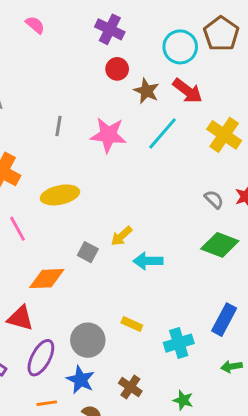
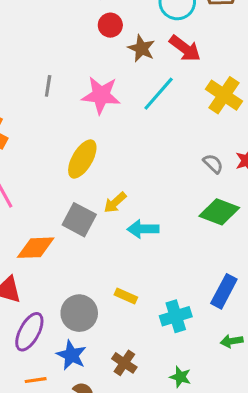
yellow ellipse: (60, 195) -> (82, 159), moved, turned -48
gray square: (88, 252) -> (79, 220), size x1.5

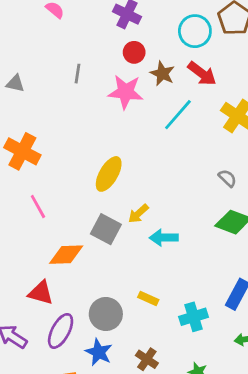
gray line: (48, 86) -> (78, 74), moved
pink star: (101, 95) -> (126, 92), moved

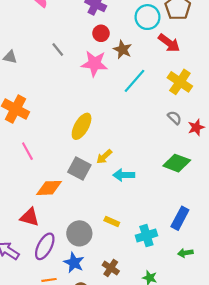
gray line: (78, 74) -> (58, 50), turned -48
red arrow: (202, 74) -> (169, 43), moved
gray semicircle: (227, 178) -> (175, 118), moved

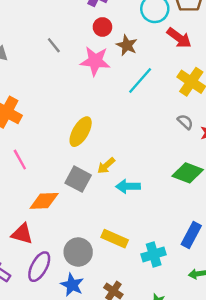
yellow rectangle: (112, 222) -> (115, 239), size x1.5

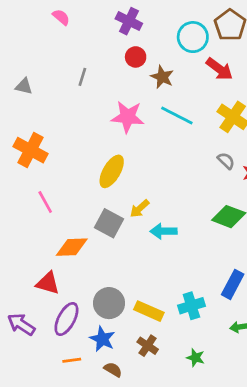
gray line: (54, 45) -> (82, 77), turned 56
pink star: (95, 61) -> (128, 117), moved
cyan line: (140, 81) -> (177, 116), turned 76
yellow rectangle: (115, 239) -> (149, 311), moved

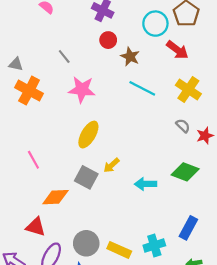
gray line: (82, 77) -> (64, 57), turned -56
pink star: (128, 117) -> (82, 89), moved
orange cross: (31, 150) -> (29, 91), moved
cyan arrow: (164, 231) -> (146, 184), moved

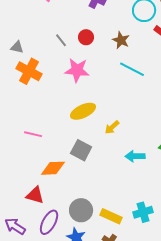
red circle: (108, 40) -> (86, 37), moved
yellow ellipse: (88, 135) -> (83, 111), turned 35
pink line: (33, 160) -> (33, 134), turned -48
yellow arrow: (111, 165) -> (112, 127), moved

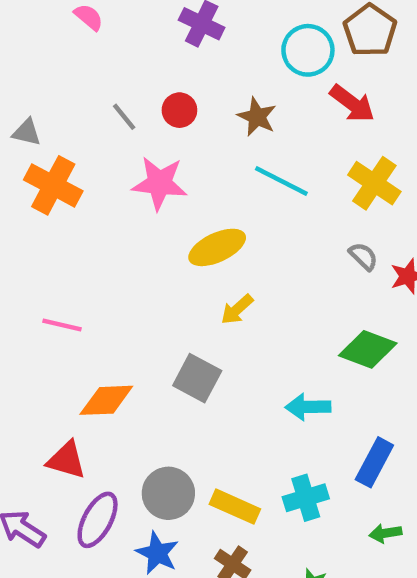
yellow ellipse: (83, 111) -> (217, 247), moved
gray square: (81, 150) -> (197, 378), moved
cyan arrow: (135, 156) -> (308, 407), moved

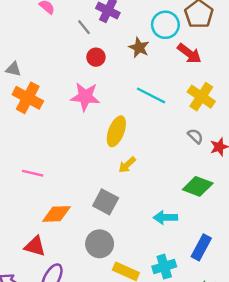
gray line: (124, 117) -> (84, 27), moved
brown star: (257, 117) -> (139, 48), moved
yellow ellipse: (217, 247) -> (116, 131), turned -44
gray circle: (168, 493) -> (100, 244), moved

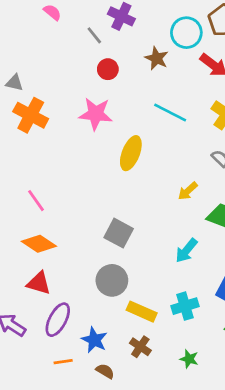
yellow arrow: (127, 165) -> (188, 191), moved
pink line: (33, 173) -> (36, 201), turned 42
orange diamond: (56, 214) -> (39, 244), moved, turned 36
cyan arrow: (165, 217) -> (186, 251), turned -50

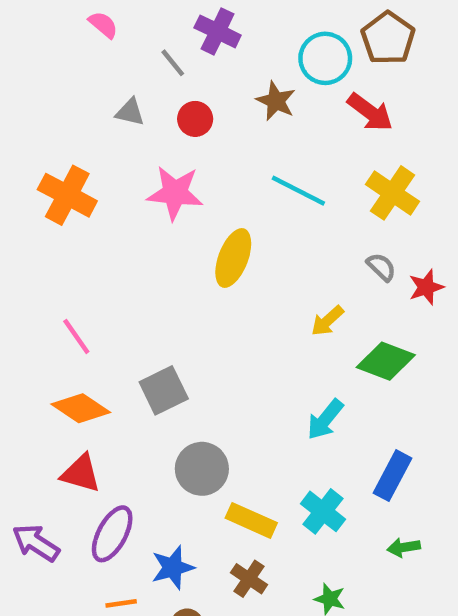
gray triangle: (14, 83) -> (130, 112), moved
gray square: (119, 233) -> (164, 390), moved, turned 36
cyan cross: (185, 306) -> (323, 511), turned -35
blue star: (94, 340) -> (173, 567), turned 30

